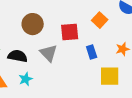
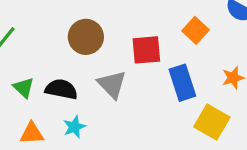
blue rectangle: (92, 52) -> (182, 83), size x1.5
yellow square: (110, 76) -> (212, 122), turned 30

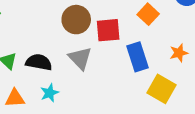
brown circle: (86, 37) -> (76, 20), moved

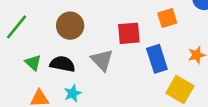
orange square: (148, 14) -> (167, 18), turned 30
brown circle: (76, 20) -> (70, 26), moved

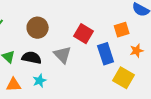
orange square: (167, 18) -> (122, 30), moved
red square: (129, 33) -> (84, 34), turned 36

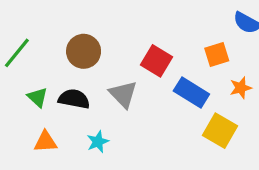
blue rectangle: (106, 54) -> (191, 93), turned -40
cyan star: (40, 81) -> (98, 142), moved

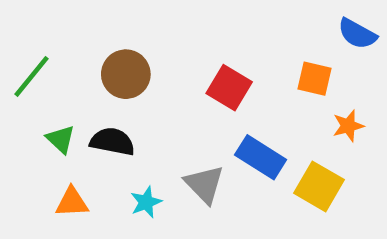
orange square: (217, 54) -> (315, 79), turned 30
blue rectangle: (191, 93) -> (261, 157), moved
gray triangle: (123, 94) -> (204, 184), moved

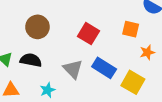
gray triangle: (204, 184) -> (73, 69), moved

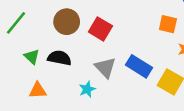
red square: (88, 34) -> (100, 29), moved
cyan star: (47, 90) -> (87, 89), moved

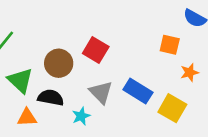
brown circle: (67, 22) -> (59, 63), moved
green triangle: (32, 57) -> (20, 80), size x1.5
black semicircle: (59, 58) -> (51, 98), moved

